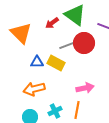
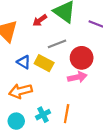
red circle: (84, 43) -> (82, 58), moved
blue triangle: (37, 62) -> (24, 62), turned 32
pink arrow: (85, 88) -> (77, 77), moved

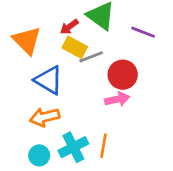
blue triangle: (24, 62) -> (49, 80), size x1.6
yellow rectangle: (44, 63) -> (75, 47), moved
cyan cross: (43, 115) -> (73, 147), size x1.5

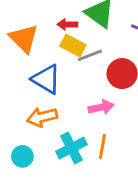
red arrow: (69, 27) -> (67, 24), turned 36
pink arrow: (117, 99) -> (101, 107), moved
cyan circle: (39, 155) -> (22, 156), moved

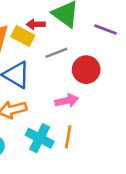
yellow rectangle: (73, 45) -> (23, 36), moved
cyan cross: (72, 148) -> (40, 138), turned -36

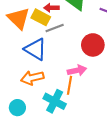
gray line: (56, 53) -> (55, 28), moved
orange line: (68, 137) -> (69, 85), moved

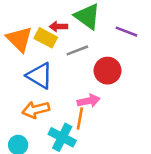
gray line: (55, 28) -> (77, 50), moved

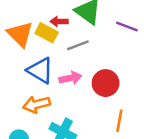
red circle: (108, 71) -> (106, 83), moved
pink arrow: (89, 101) -> (70, 78), moved
orange line: (80, 118) -> (119, 121), moved

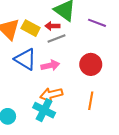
red arrow: (59, 21) -> (52, 26), moved
red circle: (106, 83) -> (91, 64), moved
orange arrow: (36, 104) -> (51, 95), moved

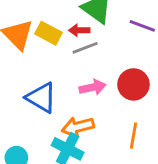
blue triangle: (25, 59) -> (41, 98), moved
pink arrow: (50, 65) -> (92, 87), moved

